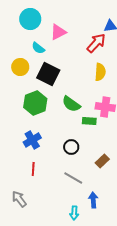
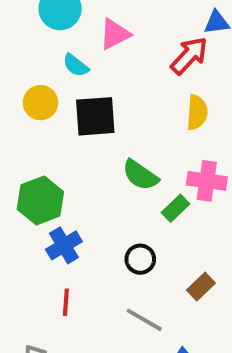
black square: (48, 74) -> (95, 116), turned -30
green hexagon: (35, 103) -> (40, 200), moved
green rectangle: (89, 121) -> (175, 208), turned -48

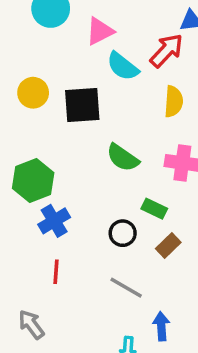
cyan semicircle: (76, 65) -> (123, 66), moved, size x1.4
green rectangle: (175, 208) -> (154, 209), moved, turned 70
brown rectangle: (201, 287) -> (168, 245), moved

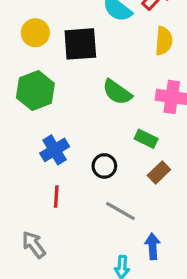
green hexagon: (33, 181) -> (35, 91), moved
black circle: (123, 233) -> (104, 166), moved

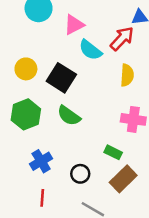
black square: (80, 44) -> (61, 78), turned 36
green semicircle: (117, 92) -> (69, 116), moved
brown rectangle: (159, 172) -> (123, 179), size x1.5

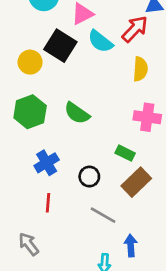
black square: (61, 78) -> (60, 46), moved

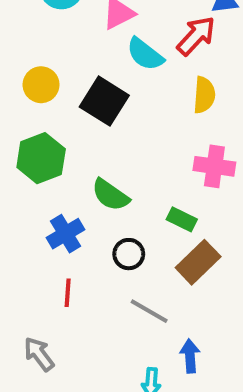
black square: (60, 46) -> (104, 101), moved
green semicircle: (77, 113) -> (110, 195), moved

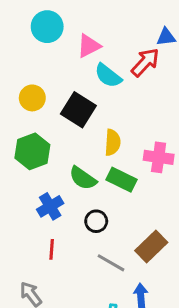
yellow semicircle: (204, 95) -> (113, 142), moved
green rectangle: (182, 219) -> (121, 180), moved, size x1.4
brown rectangle: (198, 262) -> (151, 246), moved

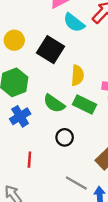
blue cross: (50, 206) -> (20, 116), moved
gray line: (111, 263) -> (76, 183), moved

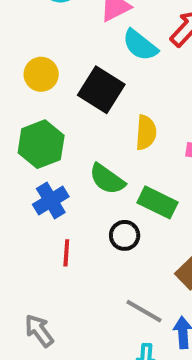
green rectangle: (84, 105) -> (158, 202), moved
red line: (29, 160) -> (66, 253), moved

